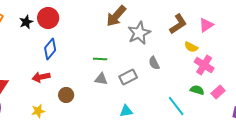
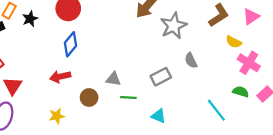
black star: (26, 22) -> (30, 19), moved
green line: (100, 59) -> (128, 97), moved
gray triangle: (101, 79) -> (113, 79), moved
cyan triangle: (126, 111) -> (158, 116), turned 32

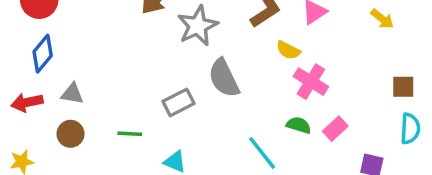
gray semicircle: (191, 60) -> (224, 78), size x1.6
gray triangle: (113, 79) -> (72, 94), moved

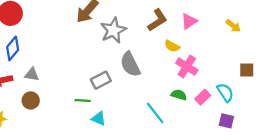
cyan semicircle: (410, 129) -> (225, 93), moved, turned -36
green line: (130, 134) -> (83, 100), moved

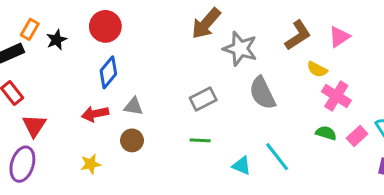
gray star: (113, 30) -> (240, 49), turned -30
gray rectangle: (101, 80) -> (203, 99), moved
cyan line: (155, 113) -> (277, 157), moved
cyan triangle: (99, 119) -> (242, 166), moved

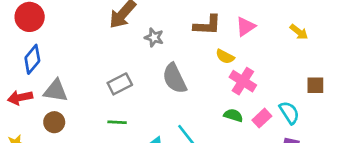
brown L-shape: (298, 35) -> (207, 25), turned 36
gray star: (240, 49) -> (154, 37), size x0.6
gray triangle: (133, 106) -> (56, 91), size x1.4

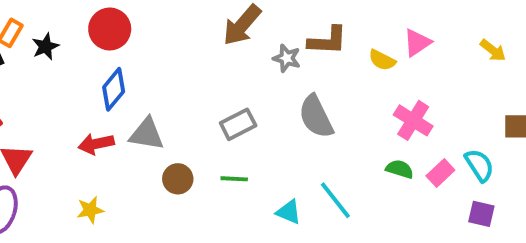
brown L-shape: (207, 25) -> (328, 41), moved
yellow semicircle: (225, 57) -> (382, 60), moved
brown circle: (54, 122) -> (178, 179), moved

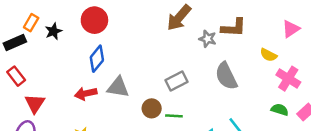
yellow semicircle: (382, 60) -> (268, 55), moved
brown circle: (178, 179) -> (152, 108), moved

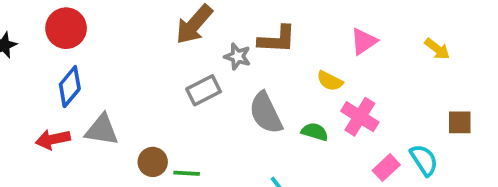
gray rectangle: (176, 81) -> (204, 90), moved
green semicircle: (280, 110) -> (315, 132), moved

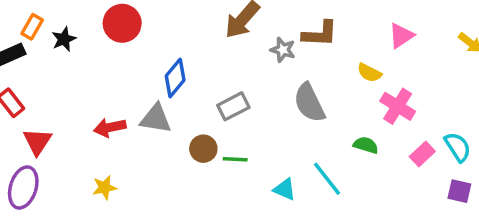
blue diamond: (70, 87) -> (175, 78), moved
gray rectangle: (204, 90) -> (233, 106), moved
green semicircle: (315, 132) -> (366, 145), moved

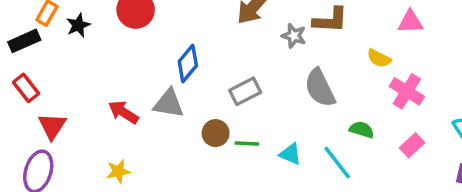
pink triangle: (401, 36) -> (410, 22), turned 32
red arrow: (110, 127) -> (123, 112), turned 44
green semicircle: (366, 145) -> (362, 130), moved
pink rectangle: (422, 154) -> (412, 145), moved
cyan triangle: (285, 189) -> (290, 154), moved

